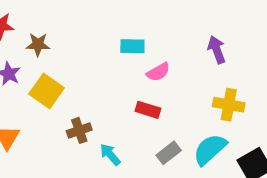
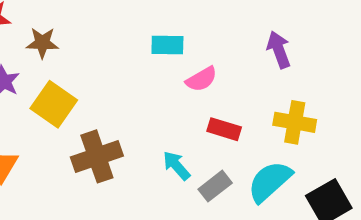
red rectangle: (148, 110) -> (224, 129), moved
brown cross: (79, 130) -> (97, 156), size x1.5
cyan arrow: (110, 154) -> (176, 166), moved

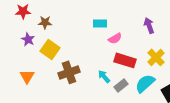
yellow cross: (295, 122) -> (156, 57), turned 36
red rectangle: (224, 129) -> (125, 60), size x1.5

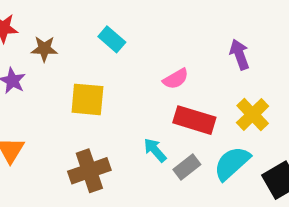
cyan rectangle: (100, 23) -> (112, 39), moved, turned 40
yellow square: (50, 49) -> (87, 99), moved, turned -30
brown cross: (69, 72) -> (89, 171), moved

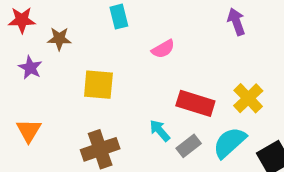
cyan rectangle: (112, 39) -> (119, 17), moved, turned 35
purple arrow: (239, 54) -> (236, 22), moved
pink semicircle: (176, 79) -> (163, 49), moved

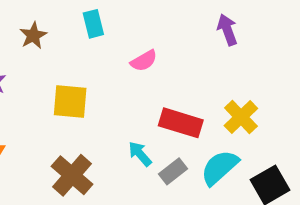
brown star: (59, 39) -> (33, 36), moved, turned -30
brown cross: (100, 149) -> (72, 175), turned -30

